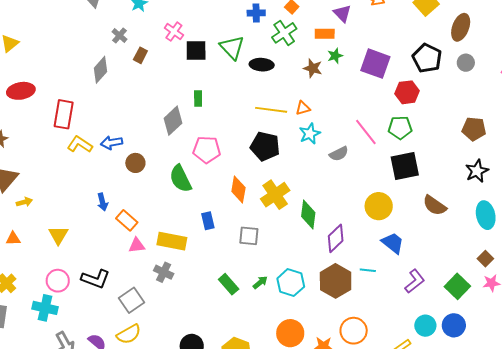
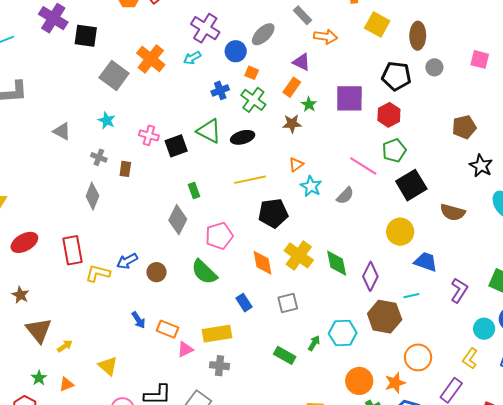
orange rectangle: (325, 34) -> (292, 87), turned -36
yellow line: (271, 110) -> (250, 180), moved

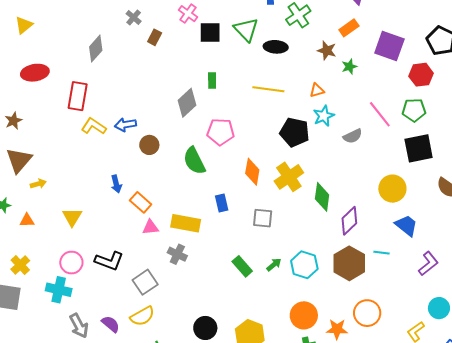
orange rectangle: (292, 87) -> (349, 28), moved
green star: (309, 104) -> (349, 67), moved
gray diamond: (92, 196) -> (96, 49), moved
black pentagon: (273, 213) -> (295, 132), moved

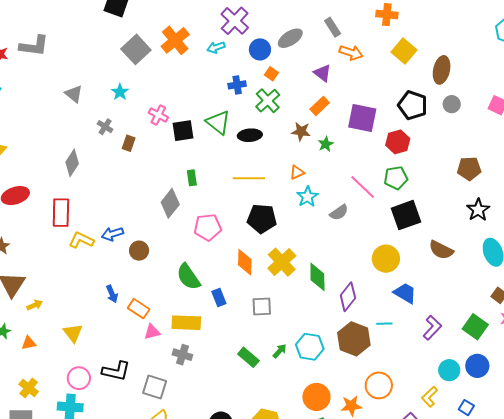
black pentagon: (295, 132) -> (262, 219), moved
green semicircle: (194, 161) -> (188, 277), moved
gray square: (145, 282) -> (155, 387), turned -30

